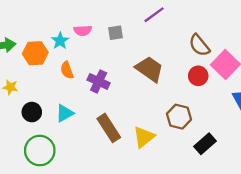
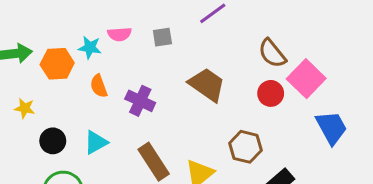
cyan star: (60, 41) -> (90, 47), turned -30

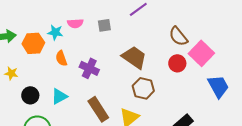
brown hexagon: (245, 147) -> (143, 88), moved

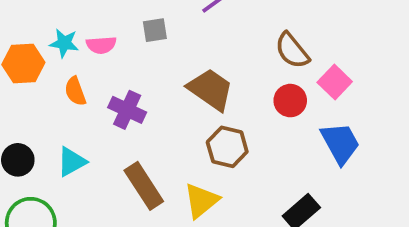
pink semicircle: (75, 23) -> (101, 45), moved
pink square: (201, 53) -> (335, 82), size x0.7
blue trapezoid: (218, 86) -> (340, 143), moved

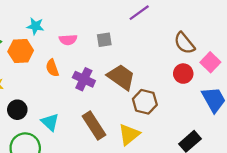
gray square: (155, 30) -> (104, 40), moved
cyan star: (64, 43) -> (35, 26), moved
brown trapezoid: (211, 89) -> (121, 77), moved
cyan triangle: (72, 162) -> (50, 122), moved, turned -48

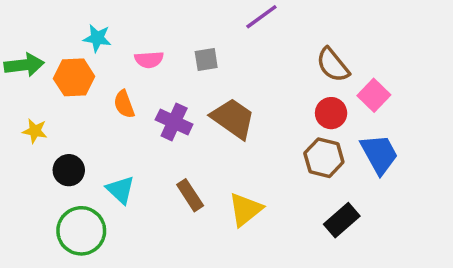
brown hexagon: (145, 102) -> (324, 158), moved
brown rectangle: (94, 125) -> (190, 195), size x0.7

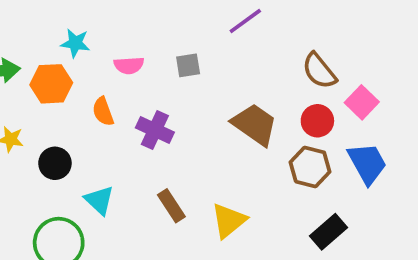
brown trapezoid: (233, 118) -> (255, 124), moved
black circle: (69, 170) -> (55, 163), moved

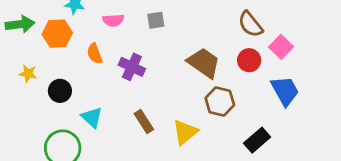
brown hexagon: (310, 167) -> (220, 101), moved

